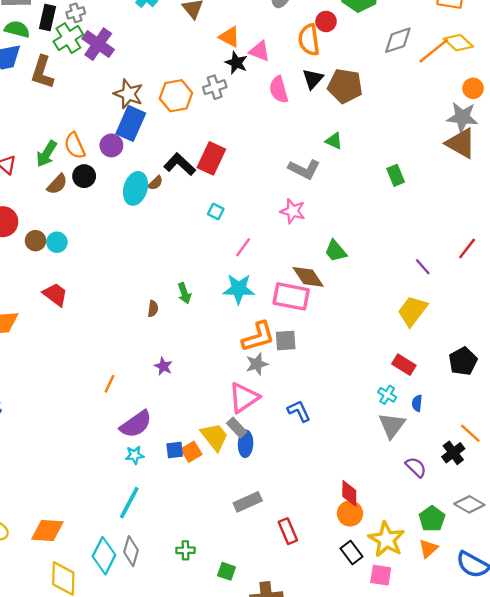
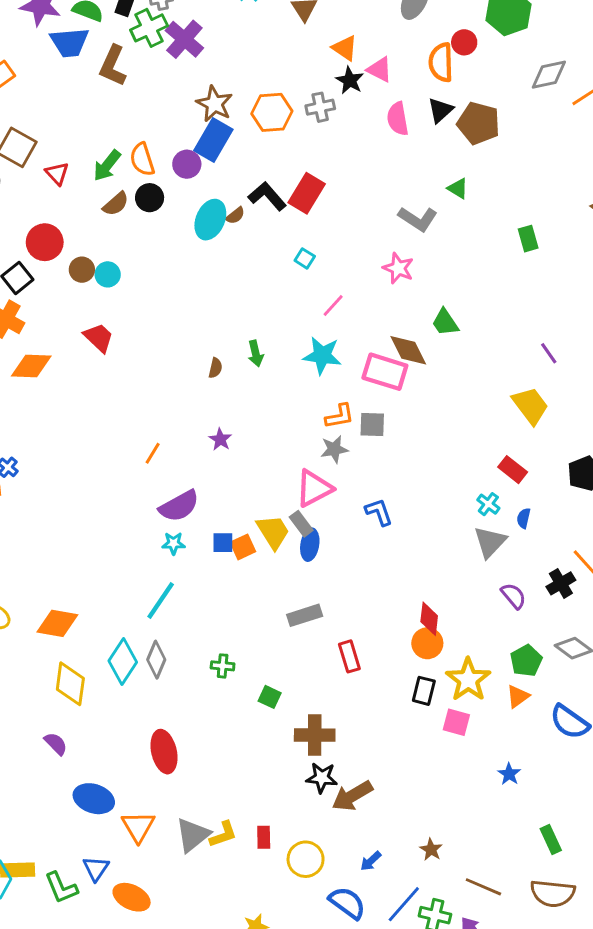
yellow trapezoid: (412, 311) -> (530, 406), turned 100
orange L-shape: (258, 337) -> (340, 416), size x0.7
black rectangle: (351, 553) -> (424, 691), turned 45

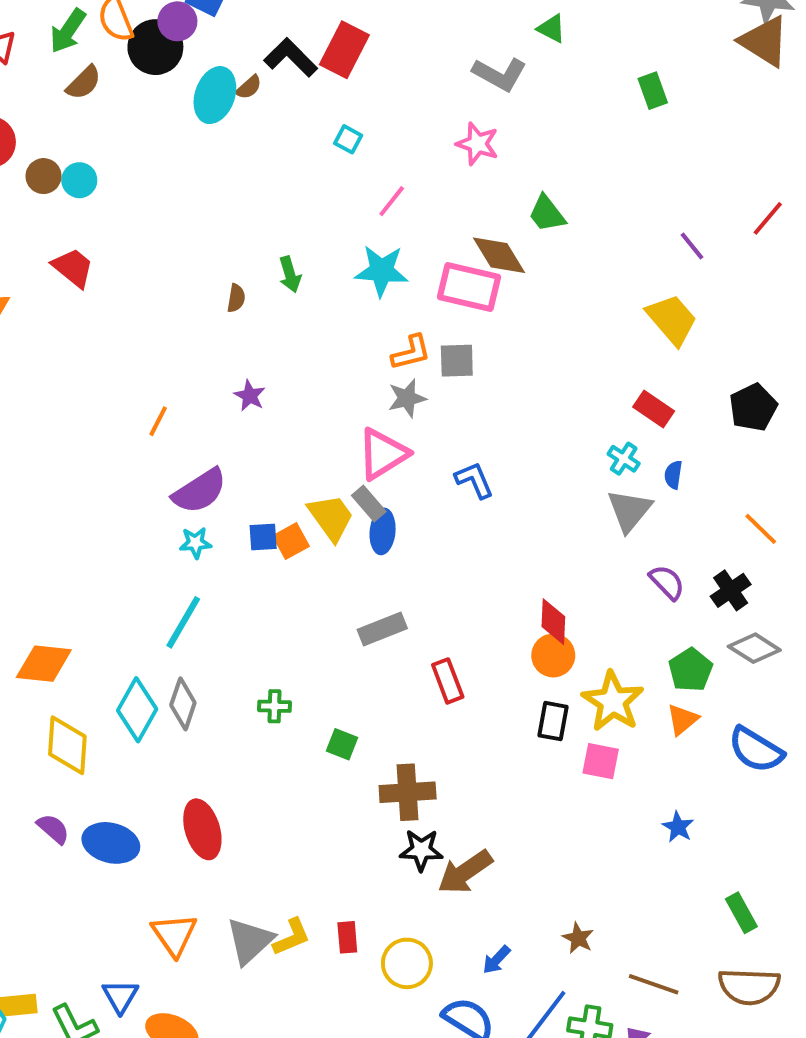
black circle: (150, 198) -> (155, 47), moved, size x1.4
black cross: (561, 583) -> (731, 590), moved
blue ellipse: (94, 799) -> (111, 843), moved

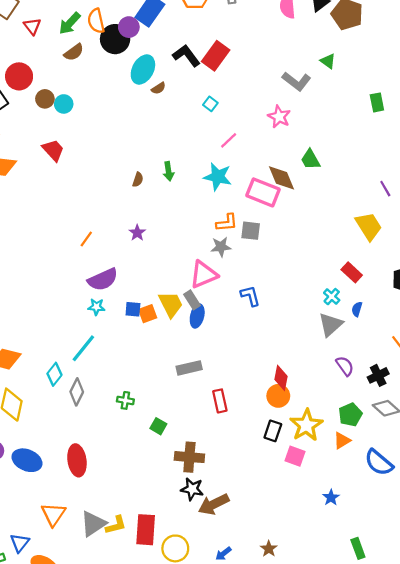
brown semicircle: (249, 87) -> (159, 88), moved
cyan diamond: (137, 710) -> (54, 374), moved, size x0.7
red rectangle: (347, 937) -> (146, 530), size x1.8

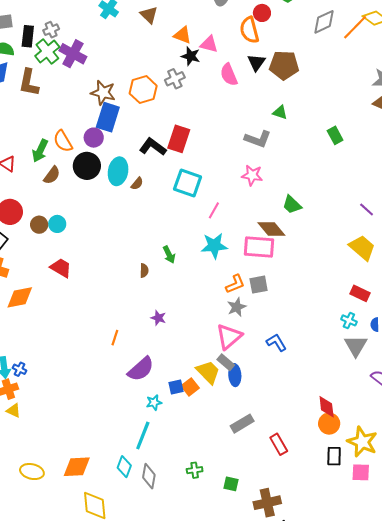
black circle: (115, 39) -> (87, 166), moved
cyan square: (210, 104) -> (188, 183), size x2.0
cyan star: (96, 307) -> (154, 402), moved

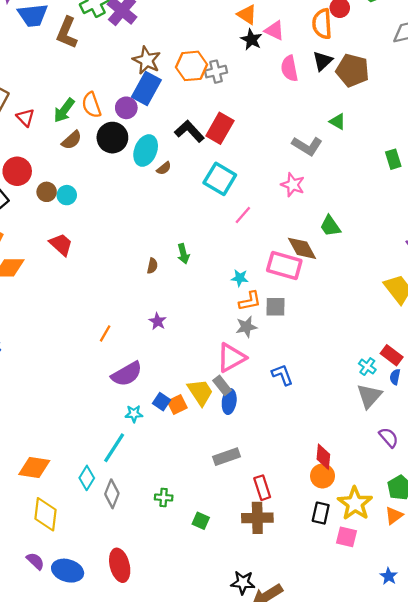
gray cross: (175, 79) -> (216, 72), moved
cyan star: (214, 246) -> (240, 278), moved, size x0.6
red rectangle: (360, 293) -> (392, 355), moved
blue square: (176, 387) -> (162, 402), turned 35
brown cross: (267, 503) -> (257, 518), moved

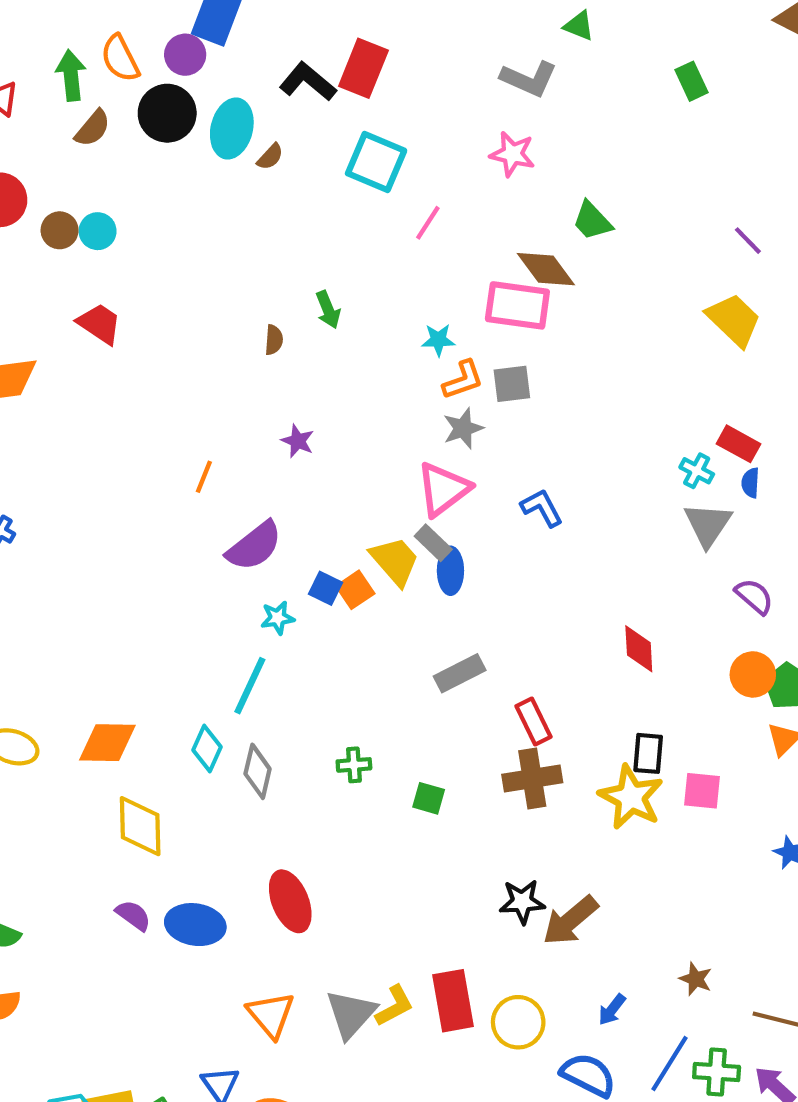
green arrow: (64, 110) -> (71, 75), turned 145
orange circle: (322, 476) -> (753, 674), moved
yellow star: (355, 503) -> (631, 797), moved

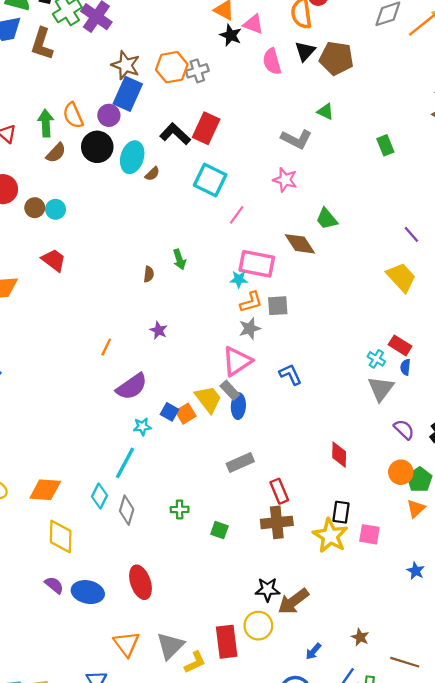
pink rectangle: (517, 305) -> (257, 264), moved
yellow L-shape: (394, 1006) -> (195, 662), moved
yellow circle: (518, 1022) -> (258, 626), moved

